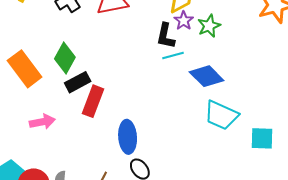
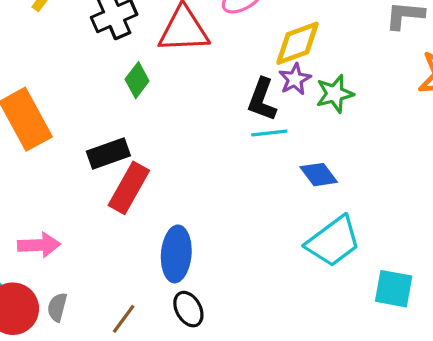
green diamond: (65, 58) -> (137, 80), moved, size x0.7
blue diamond: (207, 76) -> (319, 175), size x0.7
cyan trapezoid: (221, 115) -> (333, 241), turned -69
pink arrow: (42, 122) -> (39, 245), moved

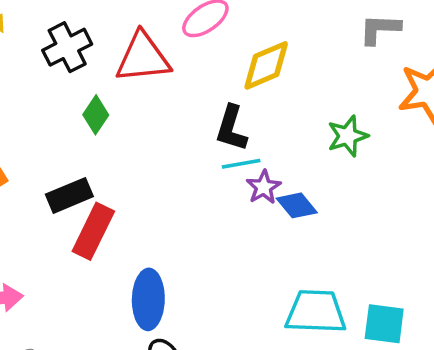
purple star: (295, 79) -> (264, 187), moved
green star: (335, 94) -> (348, 136), moved
cyan trapezoid: (333, 241) -> (316, 312), moved, turned -138

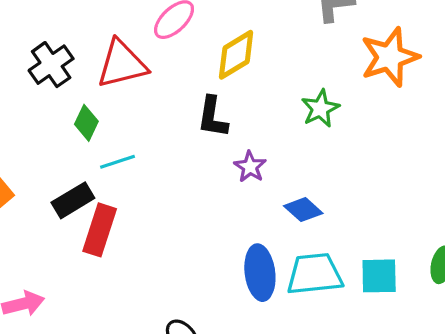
cyan line: (241, 164) -> (118, 162), moved
blue diamond: (297, 205) -> (303, 210), moved
blue ellipse: (148, 299) -> (260, 273), moved

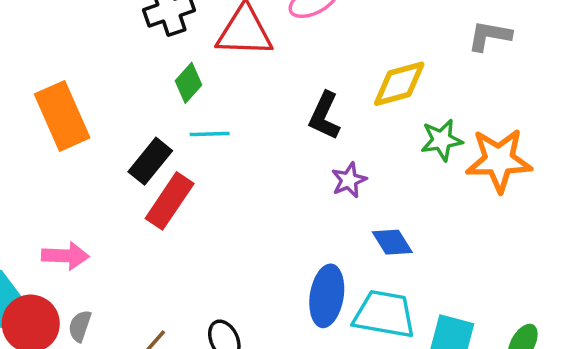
yellow diamond: (236, 55) -> (399, 84), moved
orange star: (390, 57) -> (499, 160), moved
black rectangle: (73, 200) -> (150, 161), turned -36

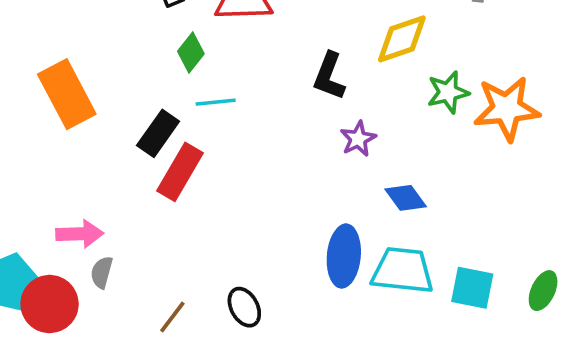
gray semicircle: (80, 326) -> (102, 272), moved

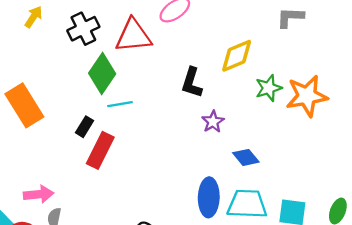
green diamond: (191, 52) -> (102, 73), size x1.6
black rectangle: (158, 133) -> (84, 127), size x0.7

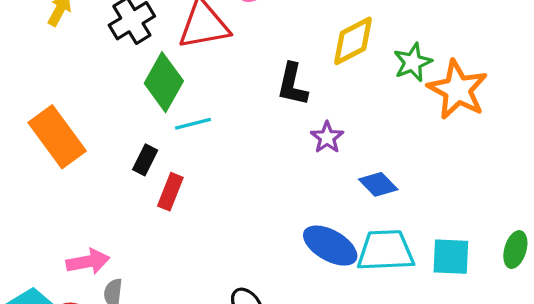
green star: (269, 88) -> (413, 62), moved
orange star: (307, 96) -> (458, 90), turned -30
red rectangle: (100, 150) -> (170, 192), size x0.7
blue ellipse: (209, 197) -> (330, 246), turned -57

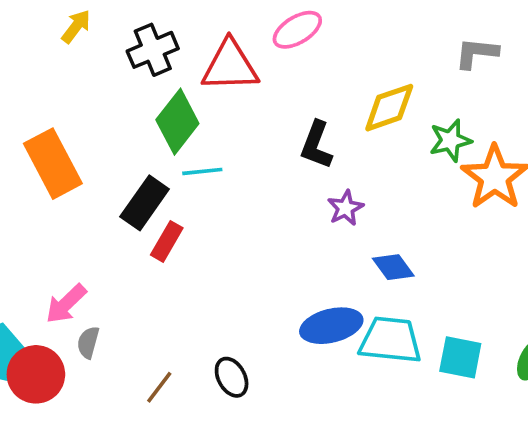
black rectangle: (145, 160) -> (145, 203), size x1.6
blue ellipse: (330, 246) -> (331, 326), turned -52
pink arrow: (88, 262) -> (66, 304), turned 138

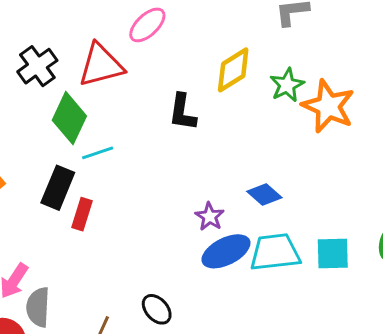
purple star: (345, 208) -> (210, 217), moved
gray semicircle: (88, 342) -> (38, 307), size x1.5

